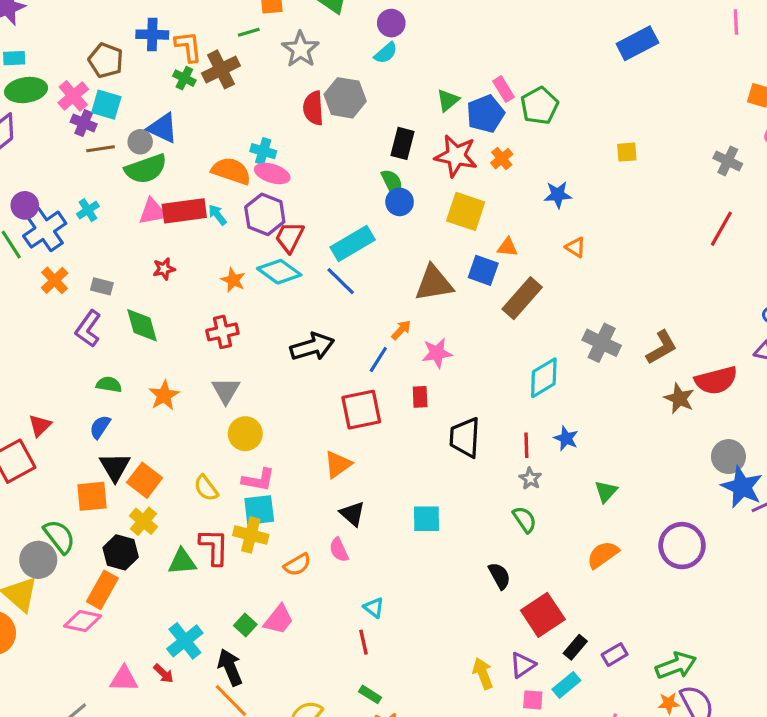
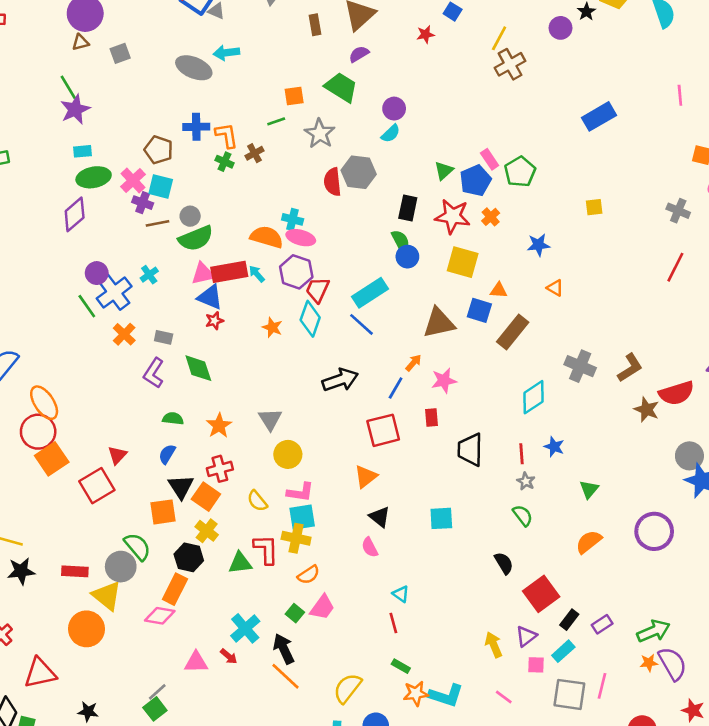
brown cross: (221, 69) -> (255, 153), size x0.6
blue triangle: (163, 128) -> (210, 297), moved
cyan diamond: (279, 272) -> (310, 319), turned 76
red cross: (222, 332) -> (220, 469), moved
orange semicircle: (297, 565) -> (309, 575), moved

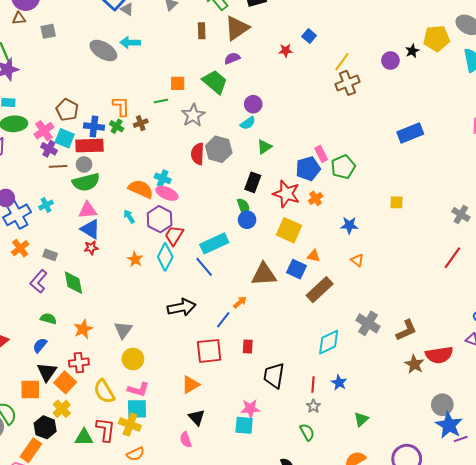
blue cross: (196, 127) -> (94, 127), moved
green triangle: (444, 171) -> (264, 147), moved
red rectangle: (229, 272) -> (89, 146), moved
pink star: (444, 381) -> (250, 409), moved
yellow semicircle: (257, 501) -> (104, 391), size x1.4

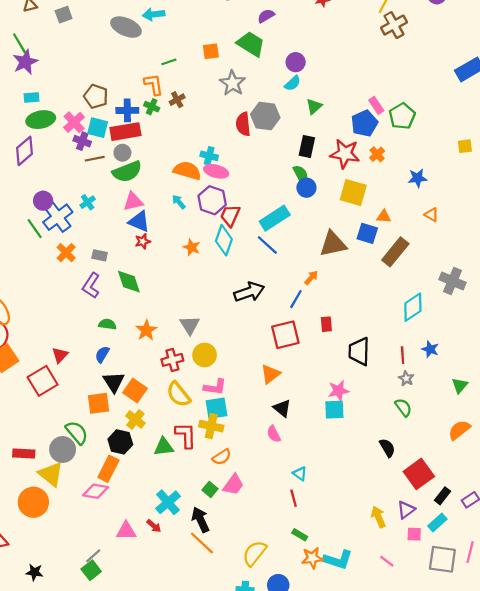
green line: (161, 101) -> (169, 62), moved
red cross: (79, 363) -> (172, 360), moved

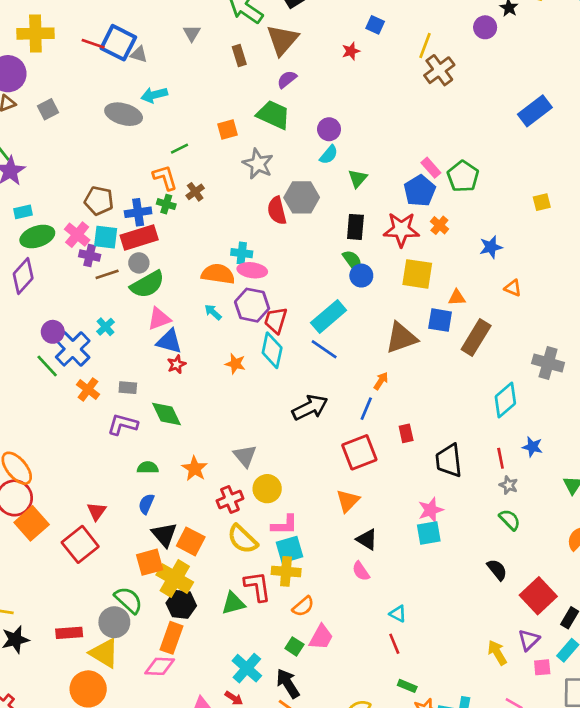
purple L-shape: (91, 286) -> (123, 424), turned 80
yellow cross: (135, 419) -> (175, 579), moved, size x1.5

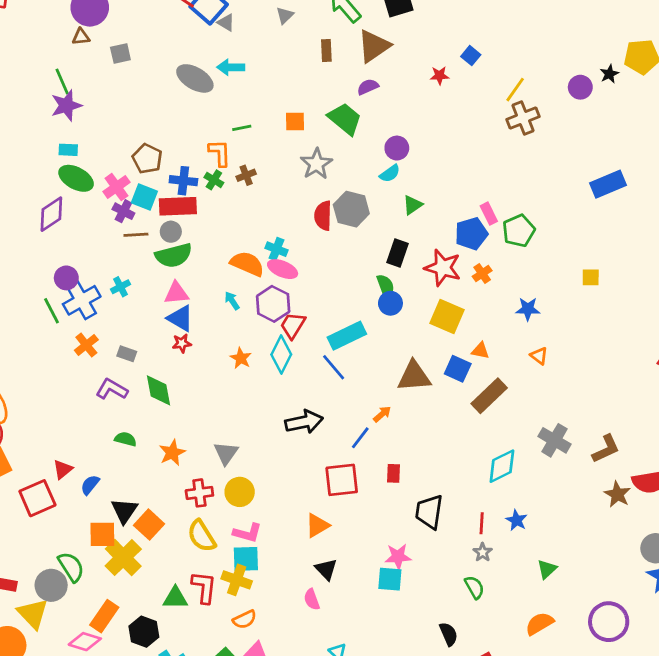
green ellipse: (37, 236) -> (76, 178), turned 32
blue semicircle: (146, 504) -> (90, 485), moved
black hexagon: (181, 604) -> (144, 632), moved

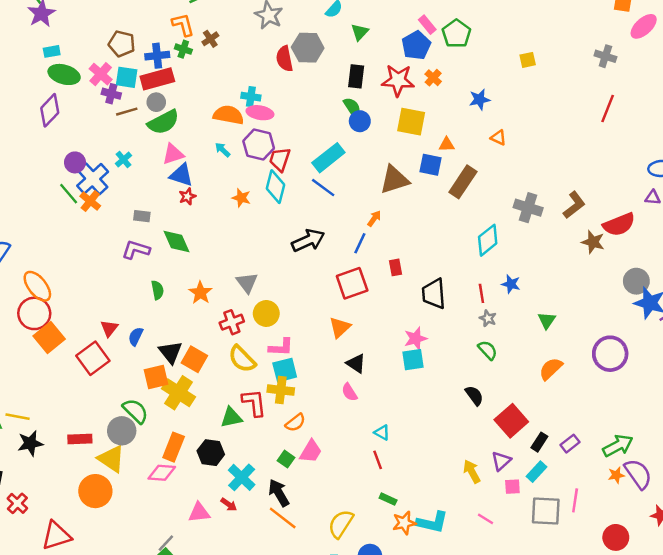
orange cross: (86, 345) -> (90, 201), moved
green semicircle: (125, 439) -> (157, 290), turned 78

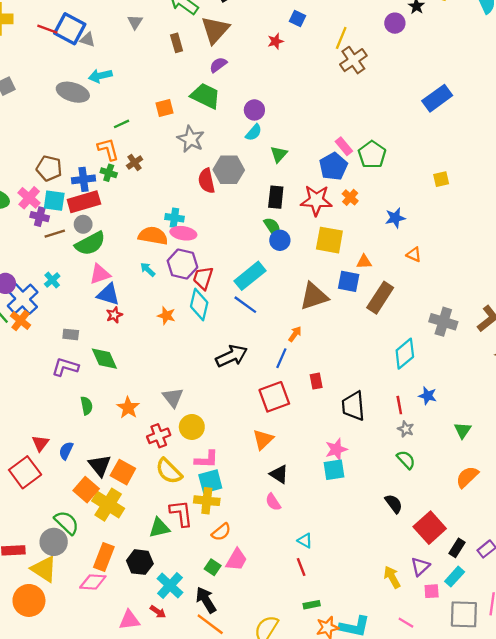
orange square: (156, 377) -> (86, 490), turned -35
green rectangle: (388, 499) -> (312, 605), turned -35

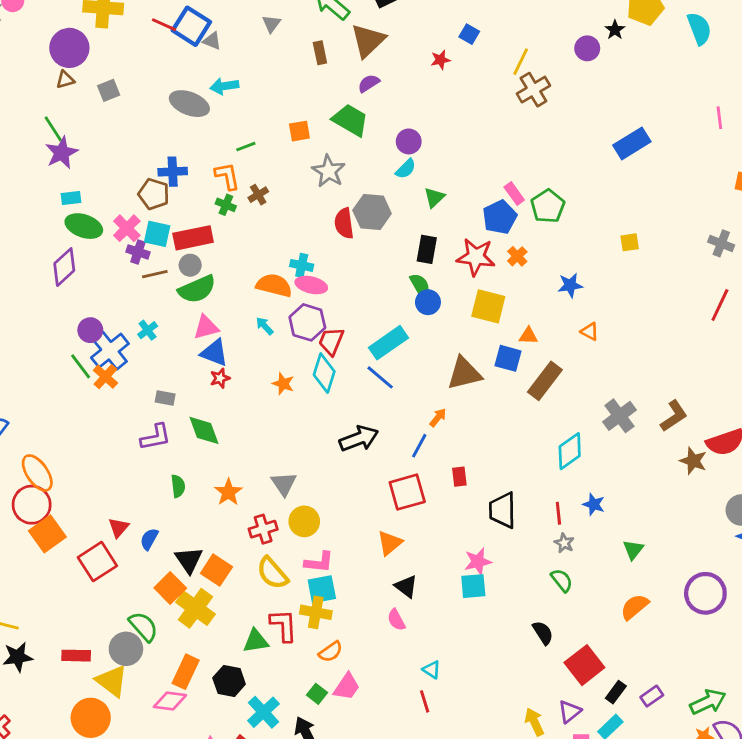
blue cross: (84, 179) -> (173, 172), moved
gray cross: (443, 322) -> (619, 416), turned 32
purple L-shape: (65, 367) -> (156, 437), turned 148

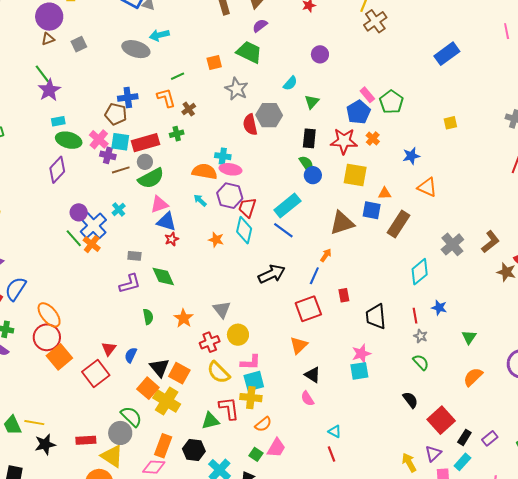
purple circle: (409, 141) -> (320, 54), moved
green cross: (226, 205) -> (177, 134), moved, turned -32
orange triangle: (590, 331) -> (427, 187), size x1.5

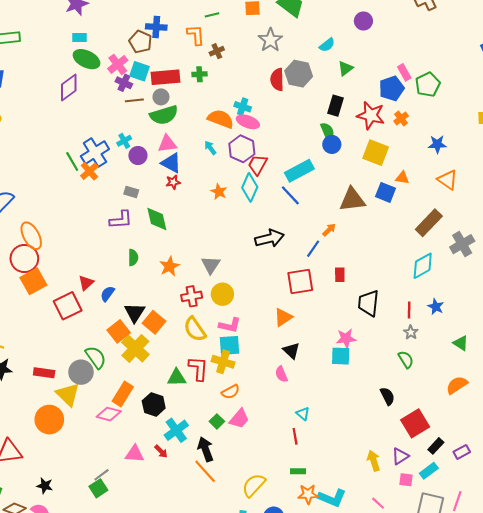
purple circle: (79, 212) -> (138, 155), moved
brown rectangle: (399, 224) -> (429, 223), moved
green triangle: (469, 337) -> (461, 343), turned -42

